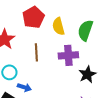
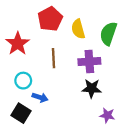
black star: (87, 74) -> (92, 88), moved, turned 30

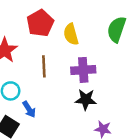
green semicircle: (108, 34) -> (117, 29), moved
blue arrow: (40, 97) -> (29, 109), turned 40

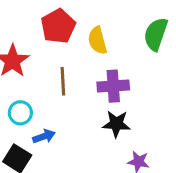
blue arrow: (29, 109) -> (44, 136), turned -77

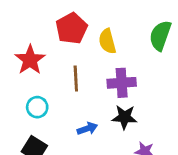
blue arrow: (44, 136) -> (87, 129), moved

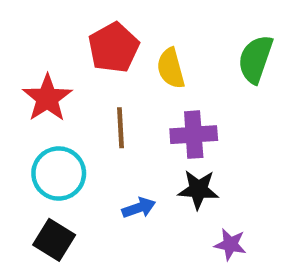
cyan circle: (37, 107) -> (59, 174), size x1.5

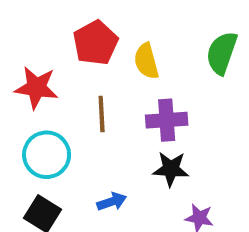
red star: (47, 98) -> (36, 88), turned -30
blue arrow: (139, 208) -> (112, 202), moved

